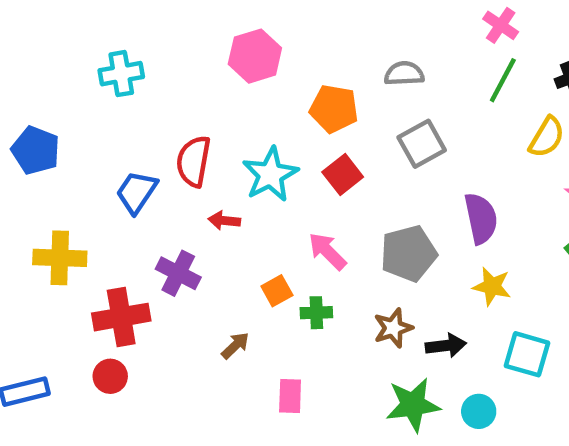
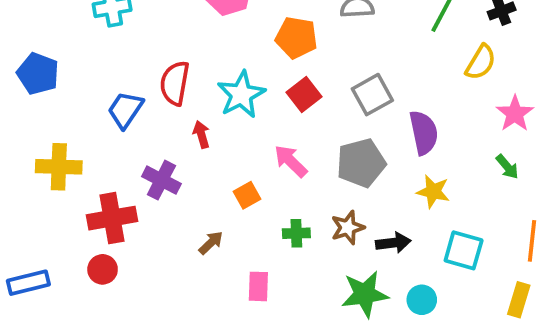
gray square: (422, 144) -> (372, 95), moved
red arrow: (224, 221) -> (201, 134), turned 68
green cross: (316, 313) -> (296, 233), moved

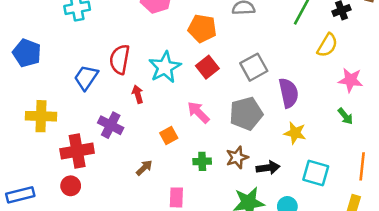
pink star: (515, 114) -> (351, 80), turned -30

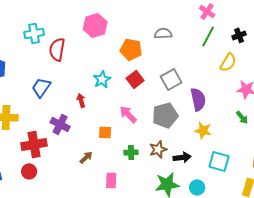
red semicircle: (120, 59) -> (57, 49), moved
cyan star: (165, 67) -> (102, 79), size x0.7
orange square: (169, 136) -> (105, 132), turned 32

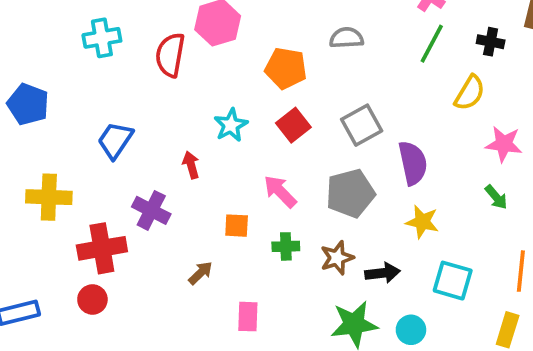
black cross: (239, 35) -> (491, 42), turned 32
red semicircle: (57, 49) -> (170, 55), moved
green cross: (131, 152) -> (286, 246), moved

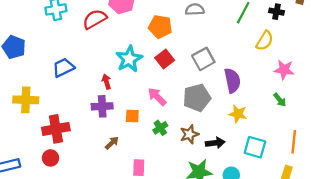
red semicircle: (170, 55) -> (95, 19), turned 50
cyan star: (231, 125) -> (129, 59), size x1.4
blue trapezoid: (115, 140) -> (63, 68), turned 30
purple cross: (151, 210) -> (102, 106), moved, turned -30
green cross: (286, 246) -> (160, 128), turned -32

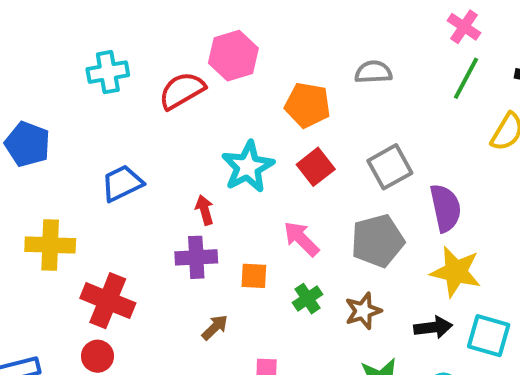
yellow star: (238, 114) -> (456, 272), size x1.4
red cross: (56, 129) -> (108, 301), turned 32
black arrow: (215, 143) -> (433, 327), moved

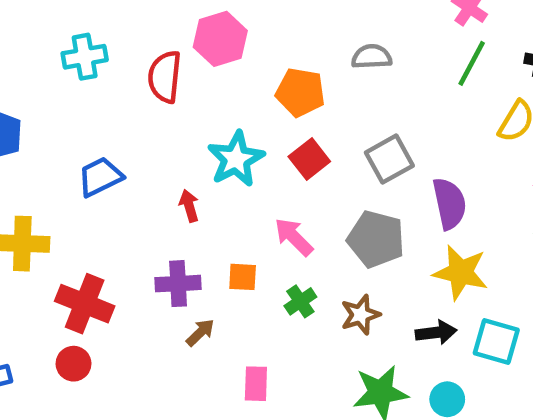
red semicircle: (182, 91) -> (165, 77), turned -54
gray pentagon: (378, 241) -> (376, 239), turned 30
purple cross: (196, 257) -> (178, 284), moved

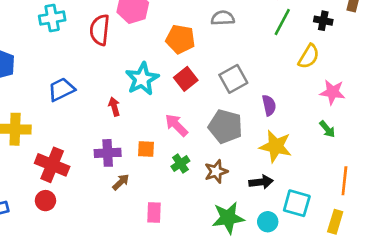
purple semicircle: (449, 204) -> (269, 105), size x0.7
cyan square: (496, 341) -> (297, 203), moved

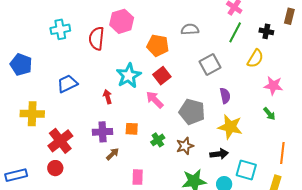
gray square: (233, 79) -> (210, 65), moved
pink arrow: (176, 125) -> (155, 100), moved
red cross: (52, 165) -> (60, 141), turned 30

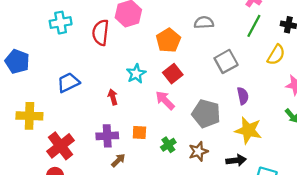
orange pentagon: (158, 45) -> (168, 40), turned 30
cyan star: (129, 76) -> (136, 74), size x0.7

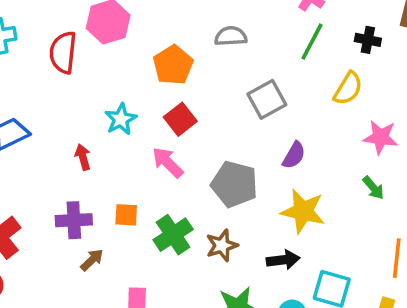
purple semicircle: (243, 96) -> (294, 155), turned 42
green cross: (168, 145) -> (173, 235), size x1.5

